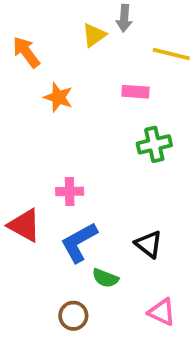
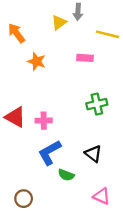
green cross: (154, 144) -> (97, 104), moved
red triangle: (24, 225) -> (15, 117), moved
brown circle: (73, 316) -> (24, 199), moved

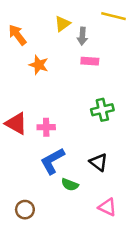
gray arrow: (78, 12) -> (82, 36), moved
yellow line: (107, 34) -> (114, 16), moved

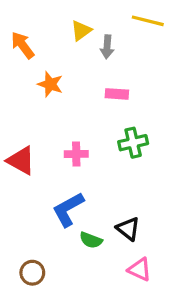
pink rectangle: (90, 61) -> (117, 94), moved
pink cross: (46, 127) -> (76, 154), moved
black triangle: (99, 162) -> (128, 229), moved

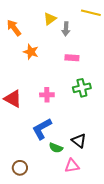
pink triangle: (140, 269) -> (72, 166), moved, turned -35

